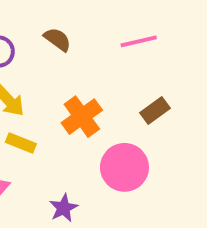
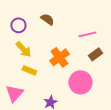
pink line: (139, 41) -> (87, 34), moved

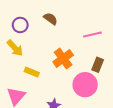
yellow arrow: (23, 49) -> (15, 48), moved
brown rectangle: (95, 54) -> (98, 65), moved, turned -32

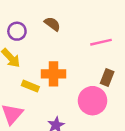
orange cross: (63, 58) -> (54, 74), moved, turned 36

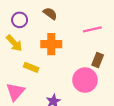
orange cross: (54, 74) -> (51, 44), moved

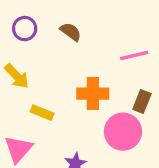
purple circle: (20, 20) -> (25, 29), moved
orange cross: (51, 44) -> (93, 94), moved

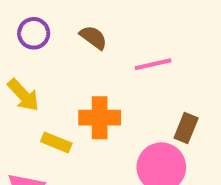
pink line: (134, 56) -> (153, 64), moved
orange cross: (93, 94) -> (100, 118), moved

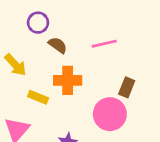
purple circle: (34, 33) -> (38, 23), moved
brown semicircle: (93, 37) -> (58, 45), moved

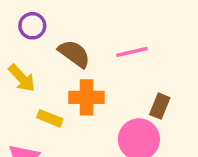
purple circle: (38, 23) -> (32, 26), moved
brown semicircle: (58, 45) -> (74, 54), size x1.4

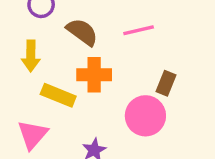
yellow arrow: (22, 78) -> (31, 56), turned 44
yellow rectangle: (50, 118) -> (58, 95), size x1.4

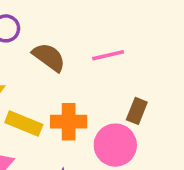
orange cross: (94, 75) -> (69, 122), moved

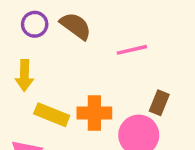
brown semicircle: (49, 57) -> (76, 26), moved

